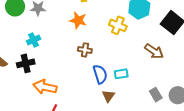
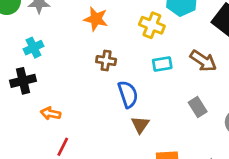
cyan rectangle: (121, 74) -> (162, 64), moved
orange arrow: (45, 87) -> (51, 114), size x0.6
gray rectangle: (156, 95) -> (198, 107), moved

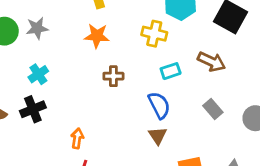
blue semicircle: (128, 94) -> (159, 105), moved
orange arrow: (51, 114) -> (77, 138), moved, turned 96

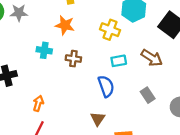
cyan cross: (38, 74) -> (44, 50), moved, turned 35
brown triangle: (158, 136) -> (98, 119), moved

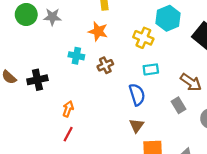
brown arrow: (152, 58) -> (191, 82), moved
brown cross: (73, 59) -> (105, 65), turned -35
brown triangle: (98, 119) -> (137, 125), moved

